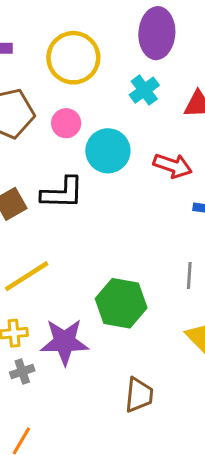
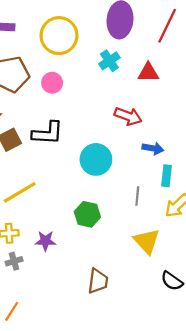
cyan circle: (108, 151) -> (96, 159), moved
green hexagon: (121, 303) -> (87, 214), size x0.7
purple star: (65, 342) -> (45, 241), size x0.6

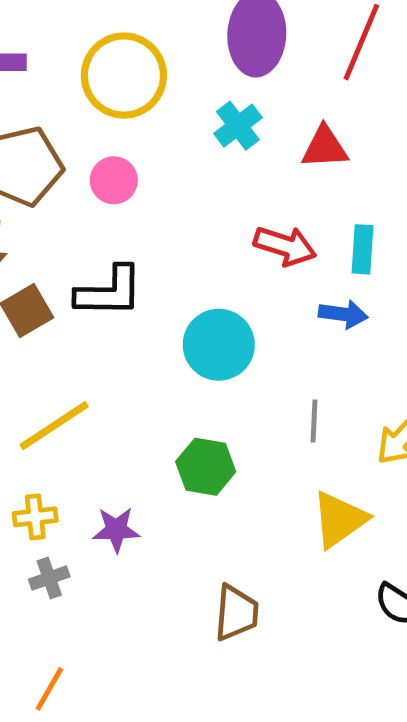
cyan rectangle: (167, 176) -> (363, 249), moved
yellow triangle: (147, 241) -> (339, 519), turned 40

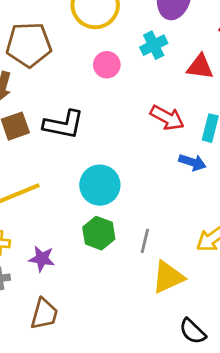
pink circle: (114, 180) -> (107, 65), moved
cyan circle: (219, 345) -> (100, 185), moved
gray line: (314, 421) -> (145, 241), moved
brown trapezoid: (236, 613) -> (44, 314), moved

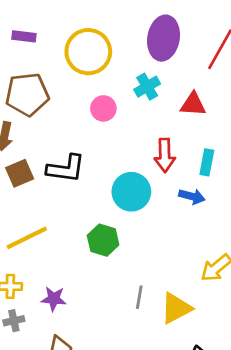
red arrow: (167, 118) -> (165, 155), turned 64
cyan circle: (100, 185) -> (131, 192), moved
green hexagon: (99, 233) -> (103, 240), moved
gray line: (145, 241) -> (139, 297), moved

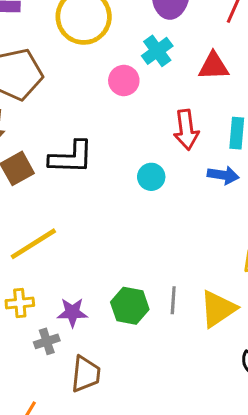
pink circle: (103, 108) -> (124, 81), moved
cyan circle: (131, 192) -> (151, 177), size x0.6
green hexagon: (103, 240) -> (130, 306), moved
gray cross: (14, 321) -> (47, 341), moved

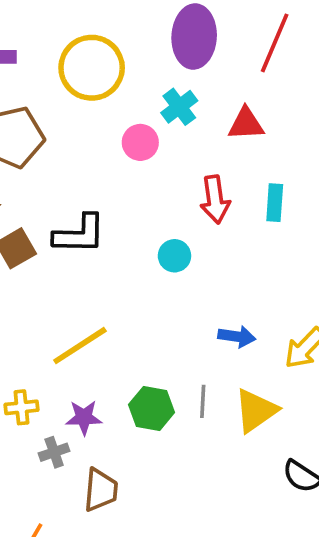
blue arrow: (223, 175) -> (237, 336), moved
yellow line: (33, 244) -> (80, 346), moved

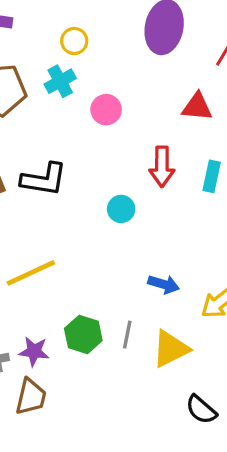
yellow circle: (92, 68) -> (74, 41), size x0.5
cyan cross: (179, 107) -> (60, 81), moved
purple star: (84, 418) -> (34, 351), moved

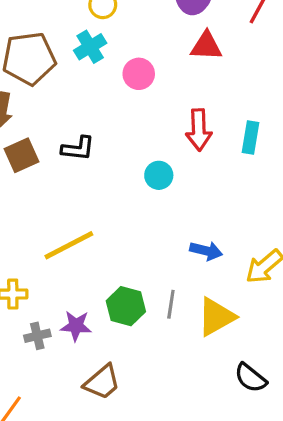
red triangle: (197, 107) -> (206, 46), moved
black L-shape: (44, 179) -> (78, 148), size x0.7
brown trapezoid: (31, 397) -> (102, 382), moved, turned 39

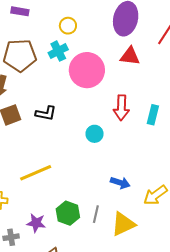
pink circle: (139, 74) -> (87, 70), size x1.8
gray cross: (37, 336) -> (11, 237), moved

